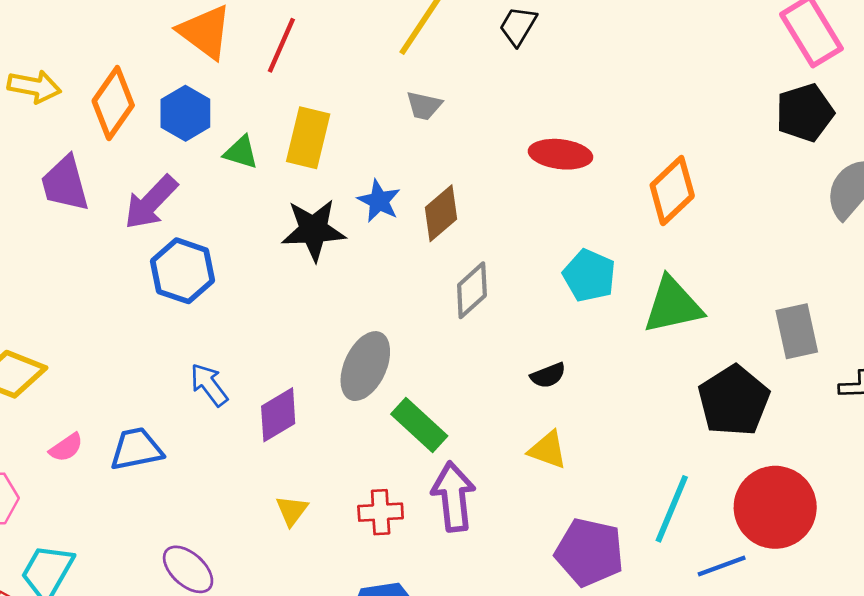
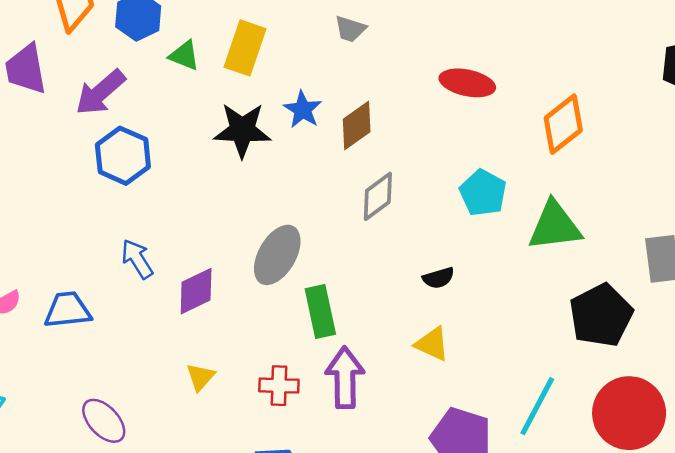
green rectangle: (419, 425) -> (320, 311), turned 30

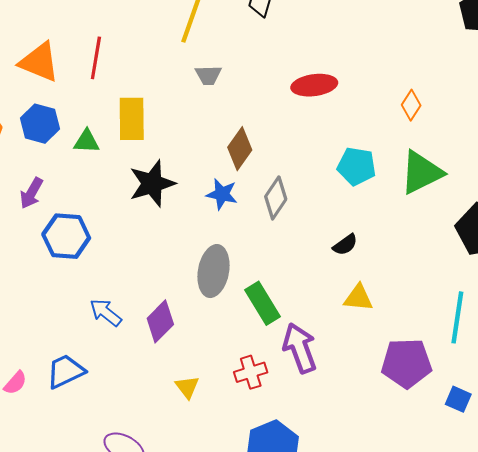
purple arrow: (100, 92) -> (31, 193), size x0.7
blue star: (303, 110) -> (222, 194), moved
orange diamond: (563, 124) -> (411, 105), moved, size x0.6

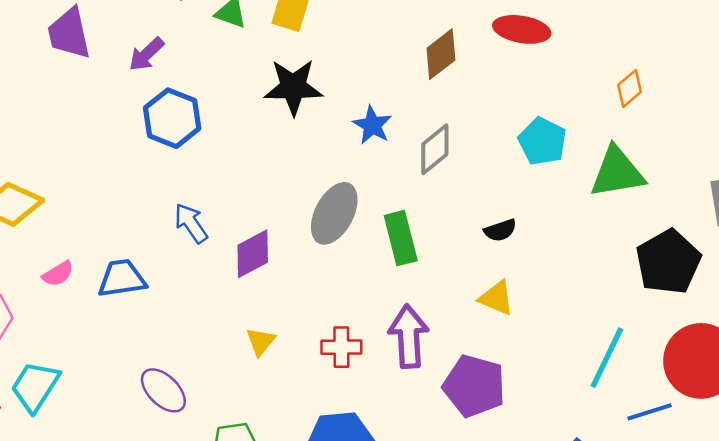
brown diamond: (240, 149) -> (441, 54), moved
green rectangle: (262, 303) -> (401, 238), moved
purple pentagon: (406, 363) -> (474, 386), moved

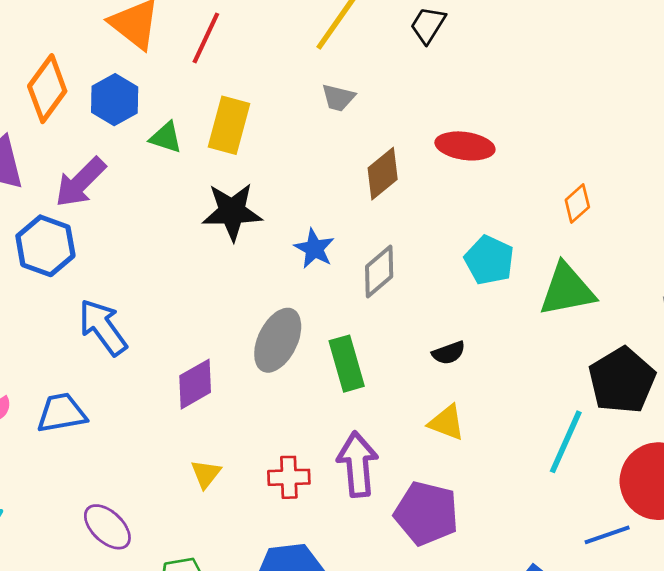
purple arrow: (146, 54) -> (80, 182), size x1.4
blue hexagon: (172, 118) -> (45, 246), moved
blue arrow: (191, 223) -> (103, 327), moved, size x1.4
cyan line: (607, 358) -> (566, 442), moved

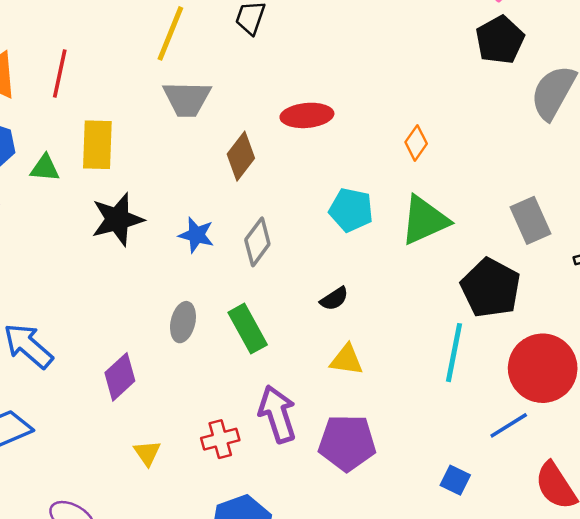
gray trapezoid: (338, 98) -> (187, 99), size x1.6
gray ellipse: (278, 340) -> (183, 322), size x0.7

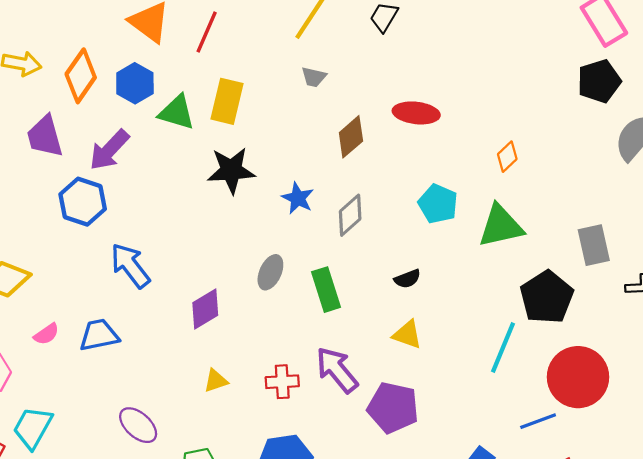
gray trapezoid: (187, 99) -> (314, 77), size x0.6
green triangle: (45, 168) -> (177, 112), size x1.4
purple arrow: (277, 414) -> (337, 370), turned -33
yellow triangle: (147, 453) -> (216, 381), turned 35

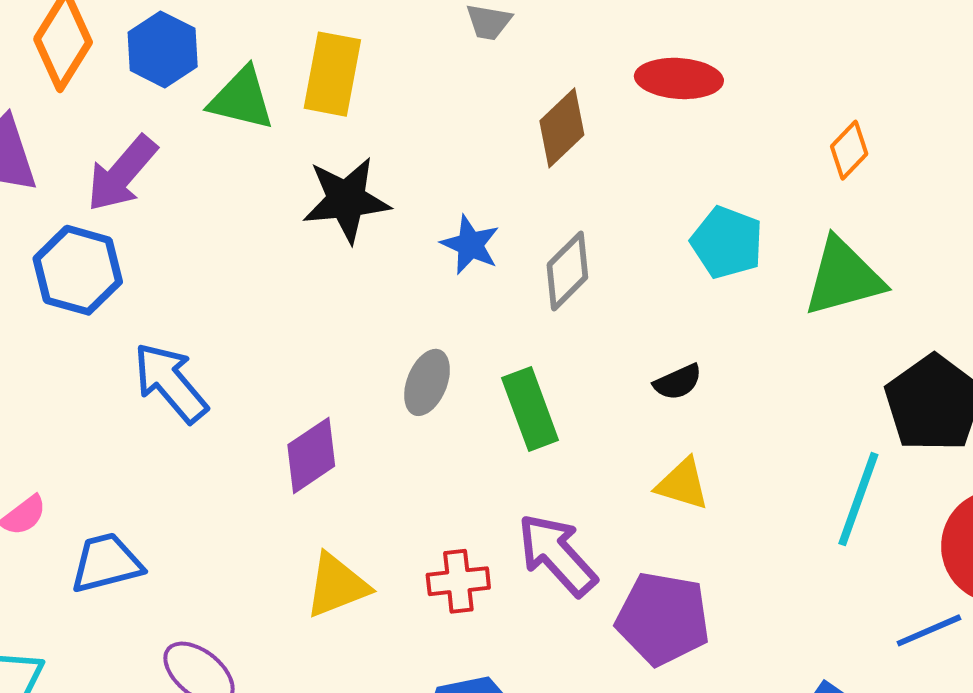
blue trapezoid: (99, 335) -> (106, 563), moved
yellow triangle: (216, 381) -> (337, 585), size x1.5

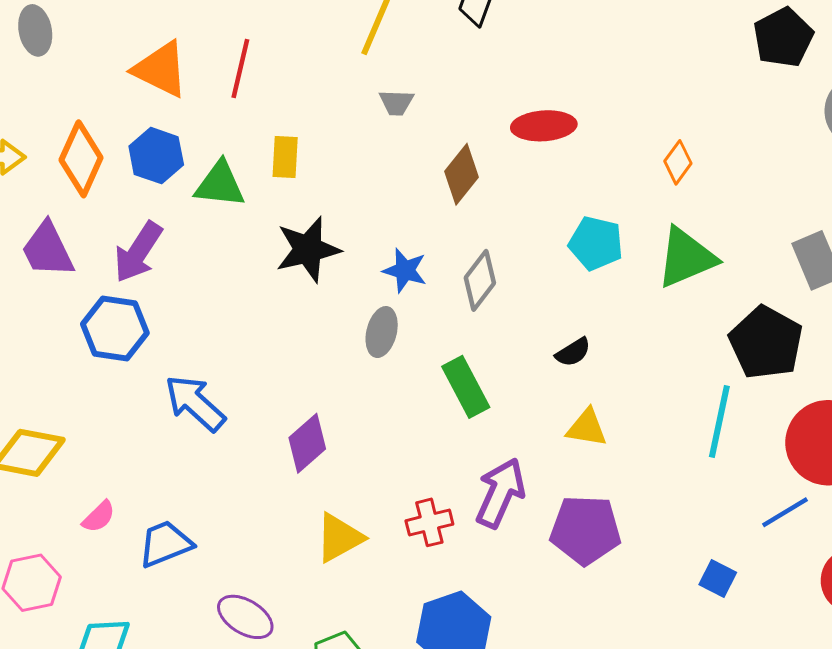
yellow rectangle: (332, 74) -> (285, 157), size x0.7
gray ellipse: (427, 382) -> (382, 332), moved
purple arrow: (557, 555) -> (500, 493), turned 74

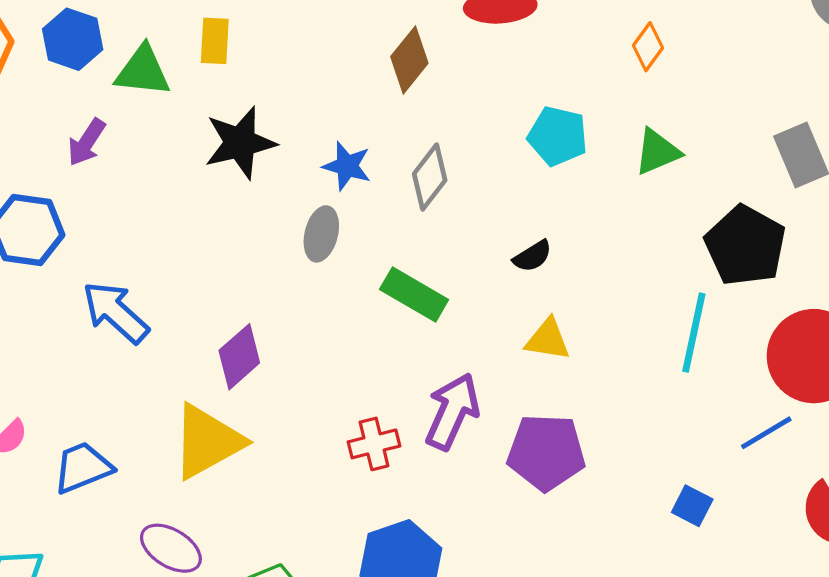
purple arrow: (138, 252) -> (87, 142), moved, size x0.7
green triangle: (686, 258) -> (657, 152), size x0.7
green rectangle: (466, 387) -> (414, 295), turned -32
yellow triangle: (339, 538) -> (207, 442), moved, size x1.4

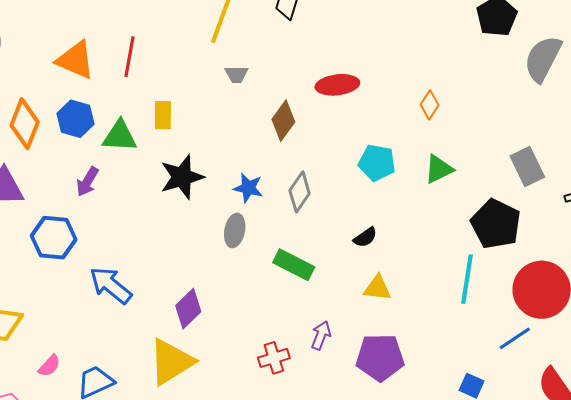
purple arrow: (452, 411) -> (321, 335), size x0.6

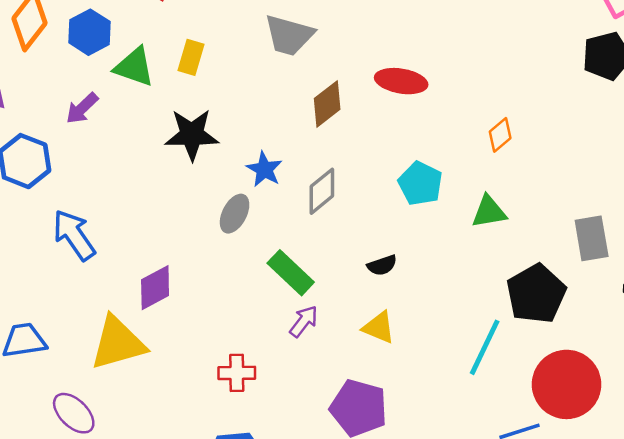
gray trapezoid: (237, 74) -> (289, 35), size x1.8
purple arrow: (321, 335) -> (304, 321), moved

